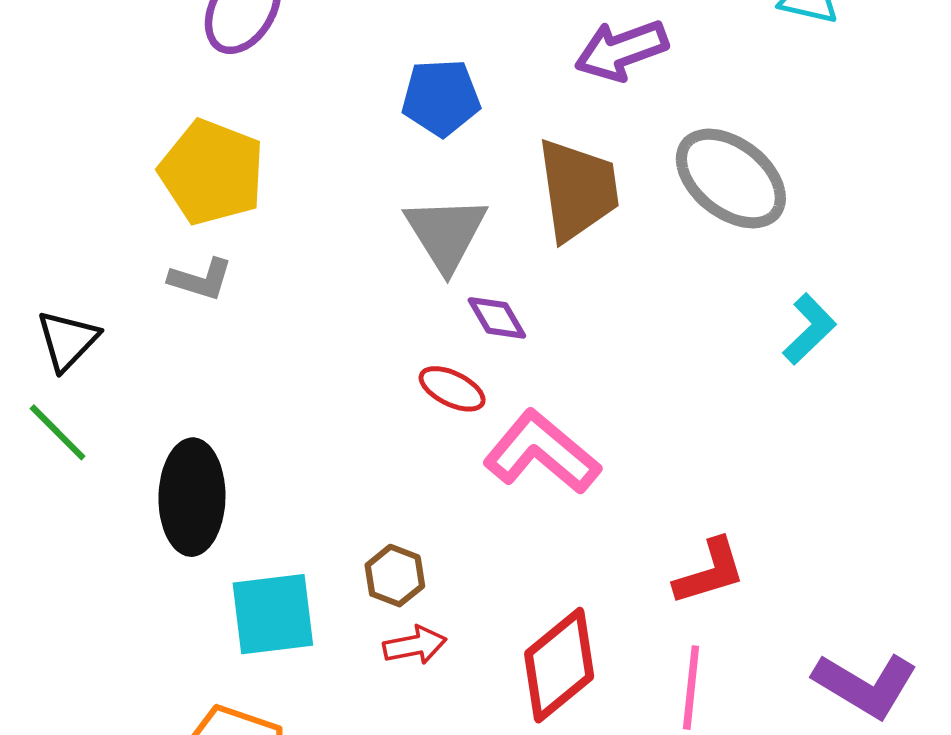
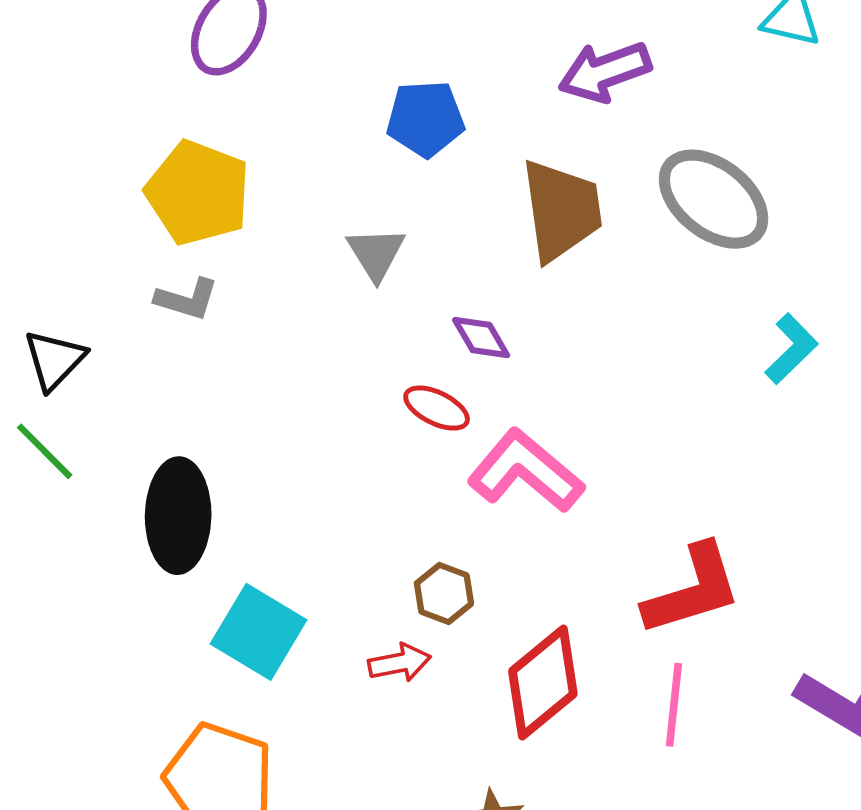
gray triangle: (446, 233) -> (376, 253), moved, size x0.7
red L-shape: (710, 572) -> (692, 590), size x1.4
brown hexagon: (395, 576) -> (444, 593), moved
cyan square: (273, 614) -> (259, 632), turned 38

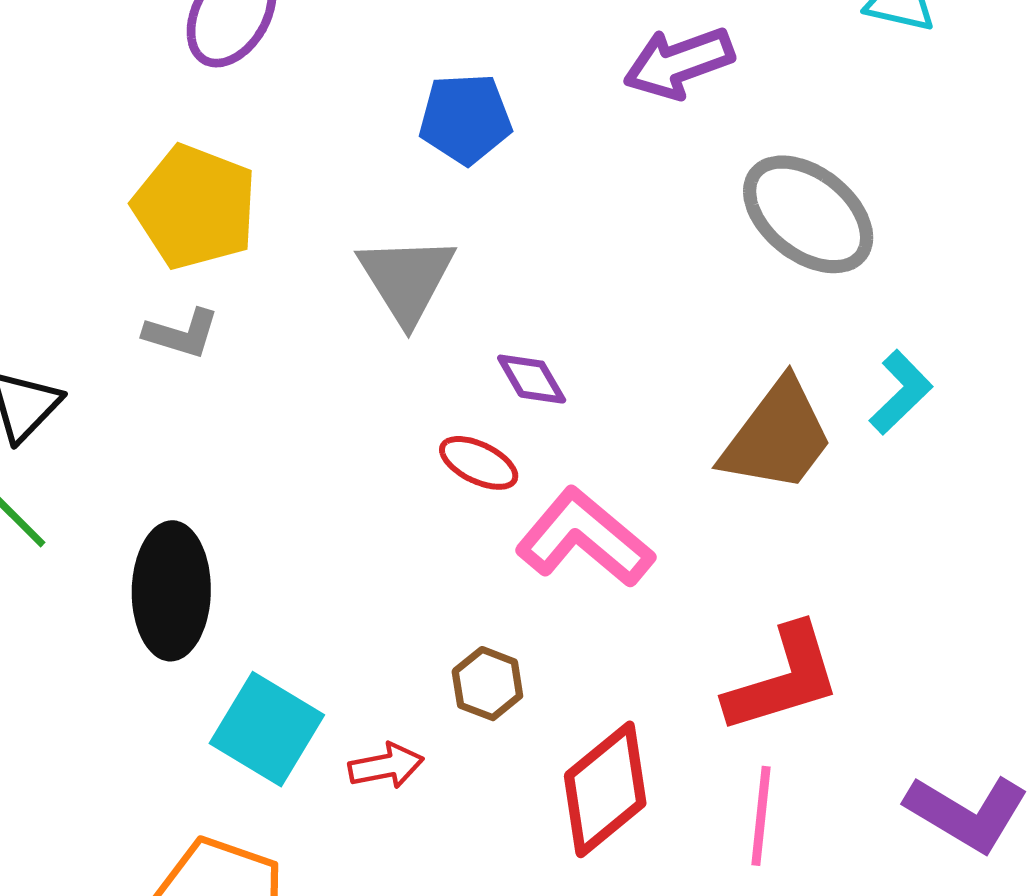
brown trapezoid: (561, 210) -> (777, 436), moved, turned 45
gray triangle: (376, 253) -> (407, 279), size x1.4
red arrow: (399, 663) -> (386, 766), moved

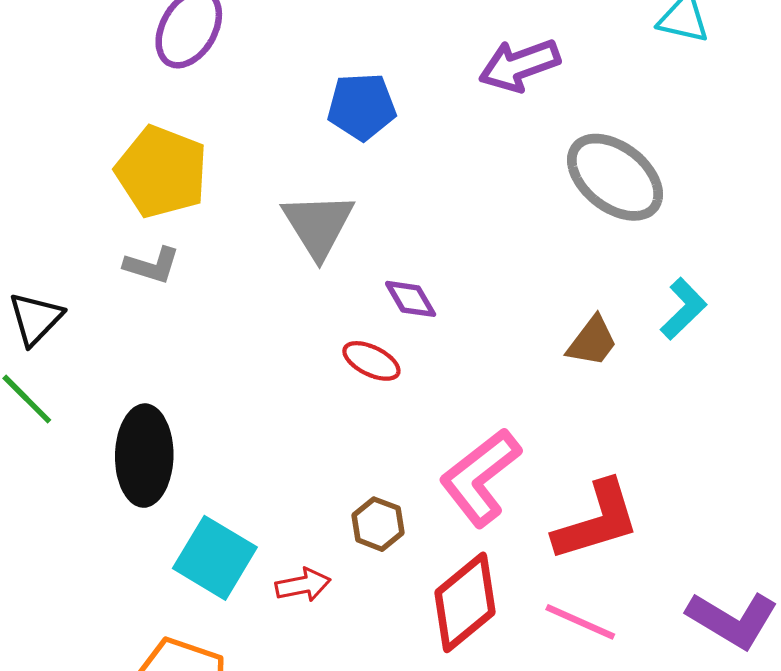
brown trapezoid: (777, 436) -> (592, 341), size x0.6
pink L-shape: (585, 538) -> (480, 477), moved, turned -78
pink line: (761, 816) -> (580, 622), turned -72

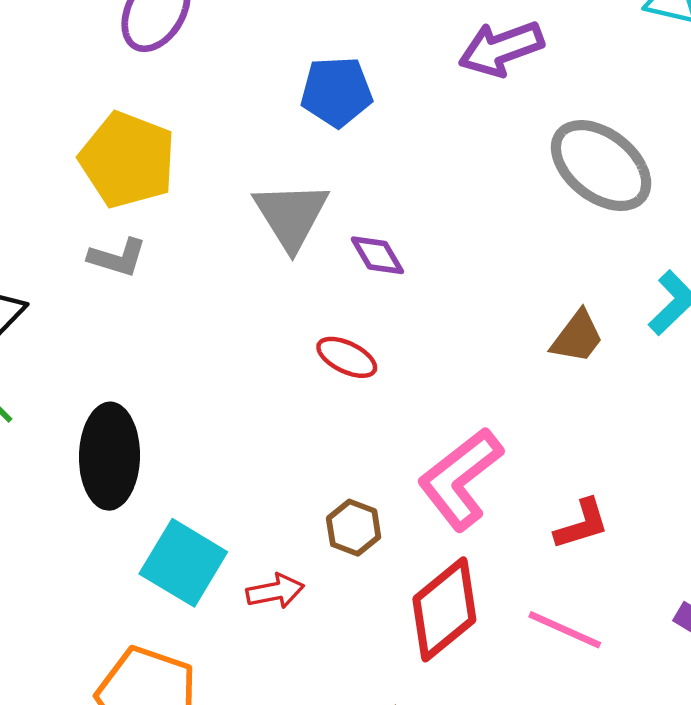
purple diamond: (411, 299) -> (377, 255), moved
red L-shape: (597, 521) -> (582, 524), size x0.6

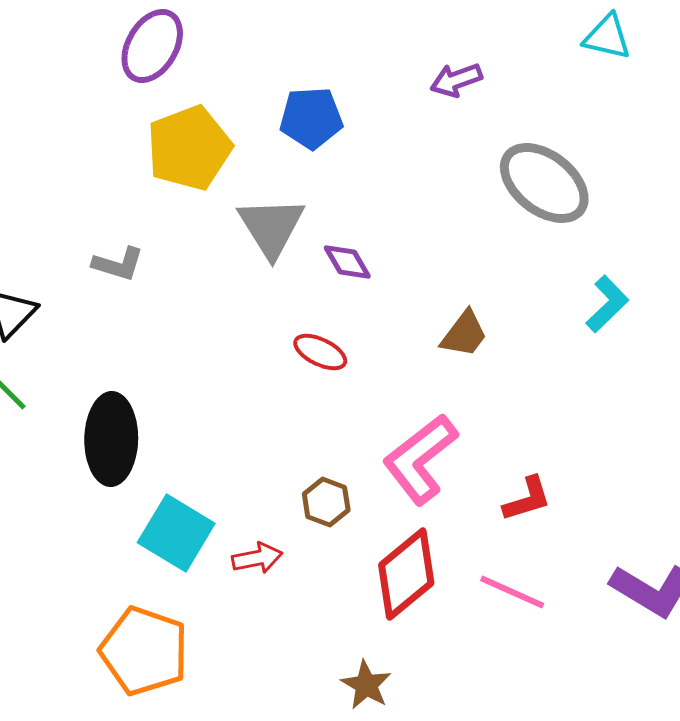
purple arrow: (501, 49) -> (456, 80), size x0.7
yellow pentagon: (128, 160) -> (189, 148), moved, turned 30
brown trapezoid: (577, 337) -> (464, 334), moved

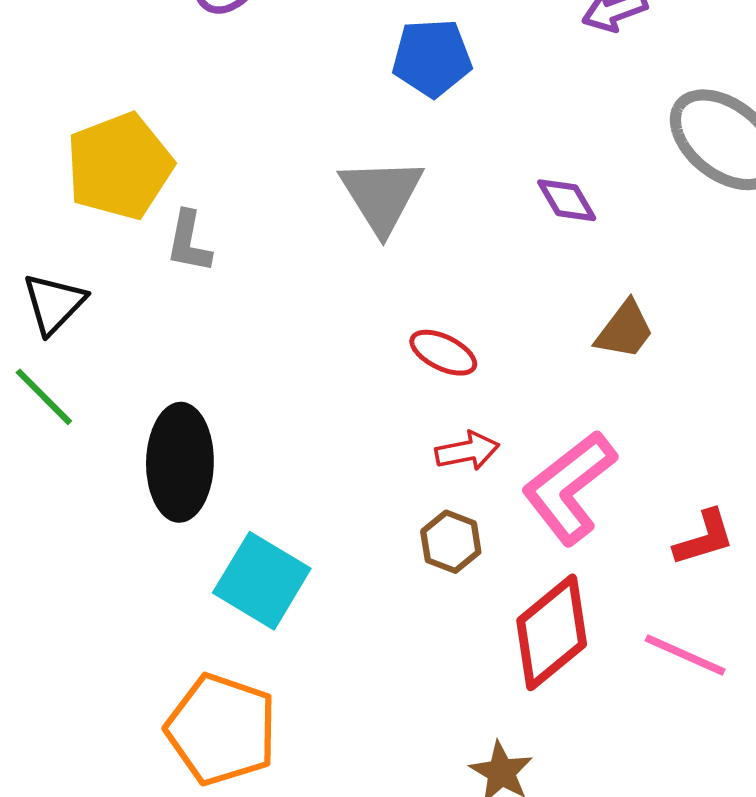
yellow pentagon: (189, 148) -> (120, 166), moved
purple diamond: (347, 262) -> (567, 200), moved
gray L-shape: (118, 264) -> (189, 242), turned 84
red arrow: (257, 558) -> (467, 451), moved

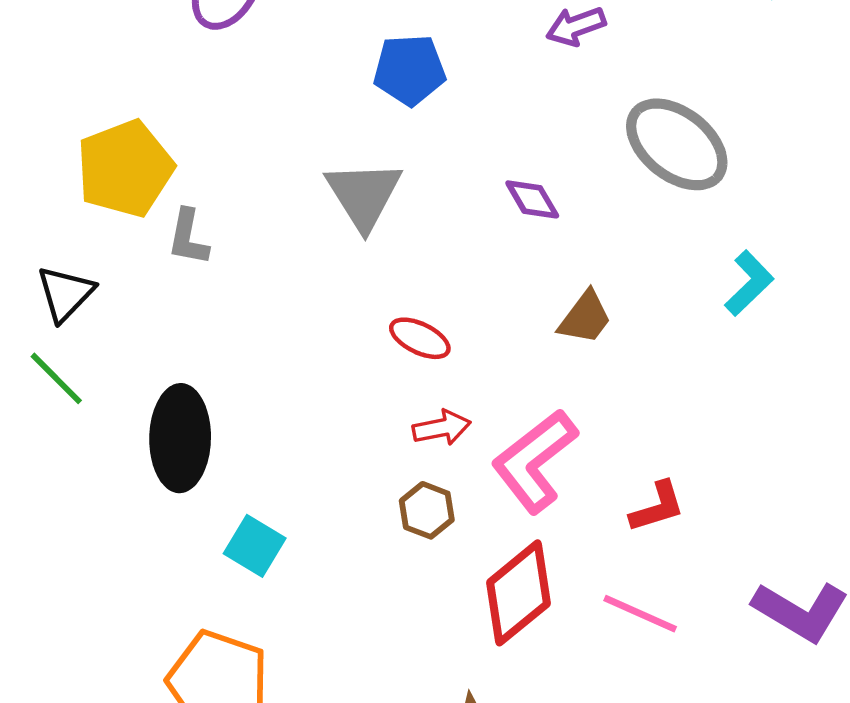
cyan square: (262, 581) -> (255, 546), size x0.7

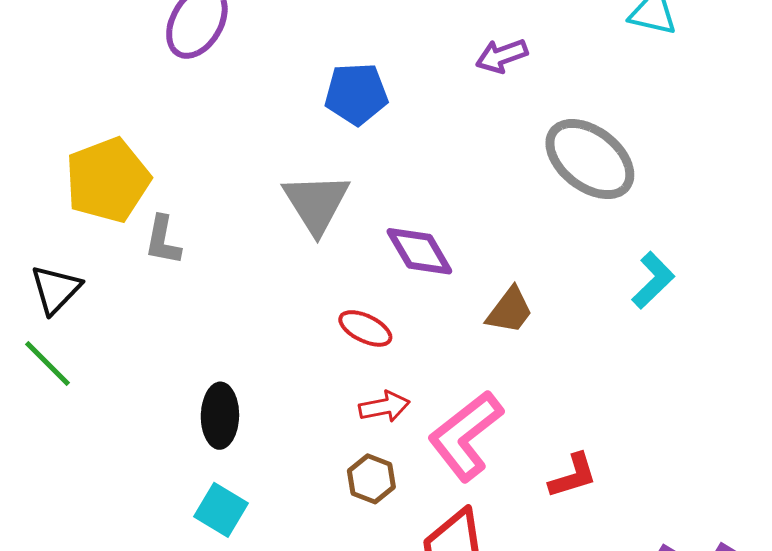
purple diamond: (532, 199) -> (419, 251), moved, size x1.4
black ellipse: (180, 438) -> (220, 416), moved, size x0.7

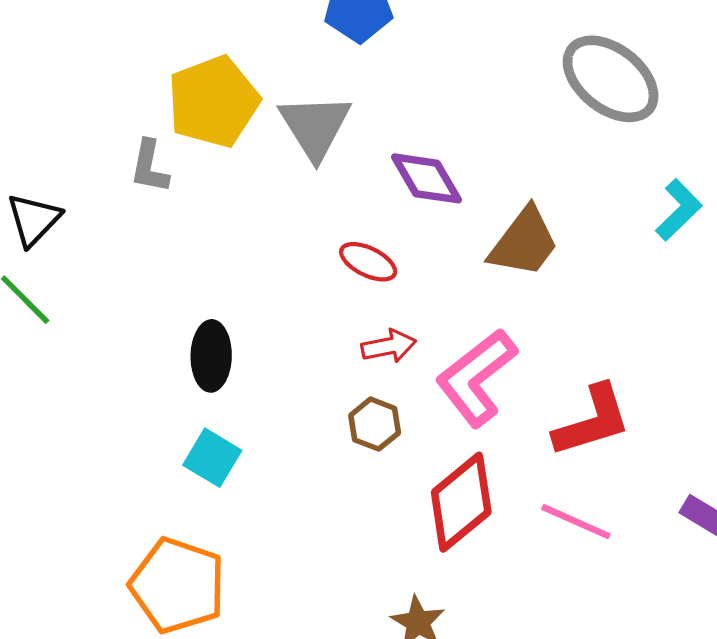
yellow pentagon: (108, 180) -> (213, 102), moved
brown trapezoid: (510, 310) -> (524, 242), size x1.4
red L-shape: (573, 476) -> (592, 421), size x1.5

